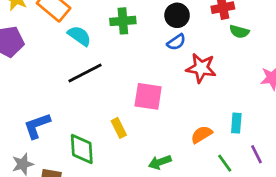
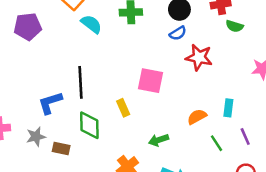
black line: (85, 73) -> (81, 82), moved, turned -68

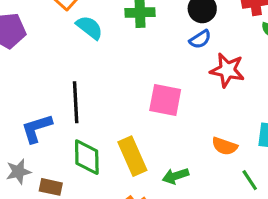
yellow rectangle: (123, 108) -> (132, 156), moved, size x1.6
orange semicircle: (197, 117) -> (225, 146), turned -132

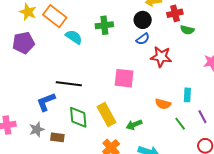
black line: (76, 102) -> (69, 84), turned -75

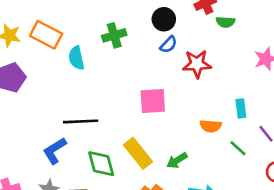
cyan semicircle: (74, 37) -> (76, 58), turned -126

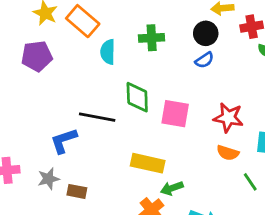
red star: (197, 64) -> (228, 118), moved
yellow rectangle: (138, 153) -> (148, 163), turned -52
green arrow: (177, 160) -> (172, 188), moved
green diamond: (101, 164) -> (137, 97), moved

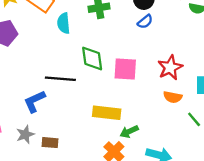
red star: (228, 118) -> (170, 68), turned -30

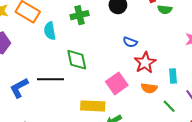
blue semicircle: (145, 22) -> (130, 42), moved, turned 64
pink square: (125, 69) -> (117, 83), moved, turned -35
blue L-shape: (34, 101) -> (19, 88), moved

